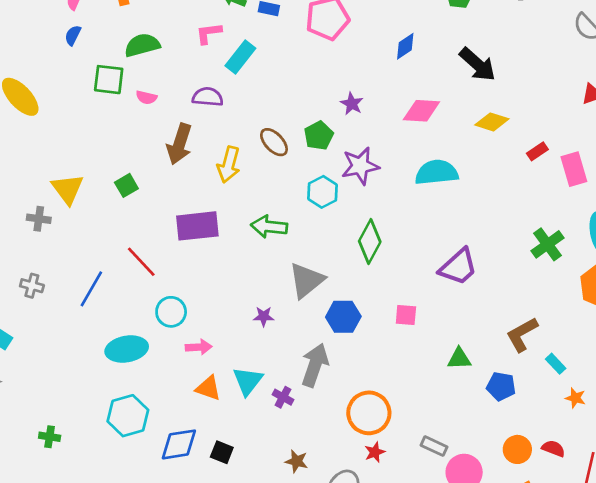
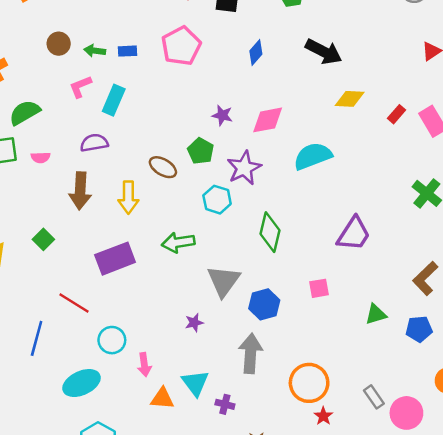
pink diamond: (421, 111) -> (268, 120), moved
pink arrow: (199, 347) -> (144, 365), turned 100
purple cross: (283, 397) -> (225, 404), moved
gray rectangle: (434, 446) -> (374, 397), turned 45

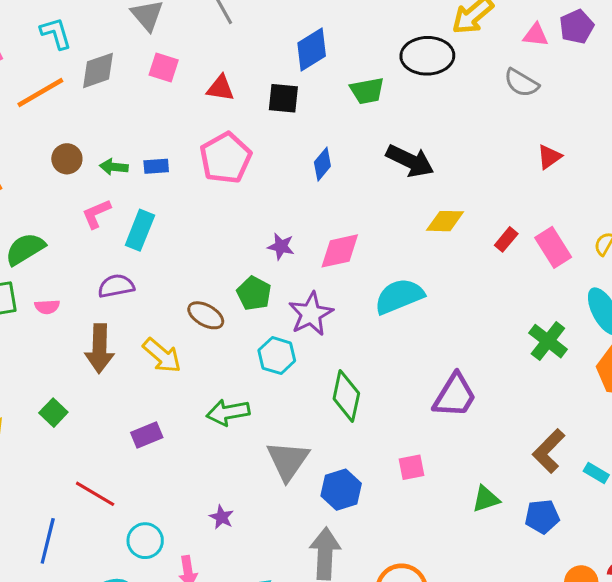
yellow arrow: (128, 197) -> (162, 356), turned -48
purple rectangle: (115, 259) -> (147, 435), size x0.6
purple star: (194, 323) -> (222, 517), moved, turned -30

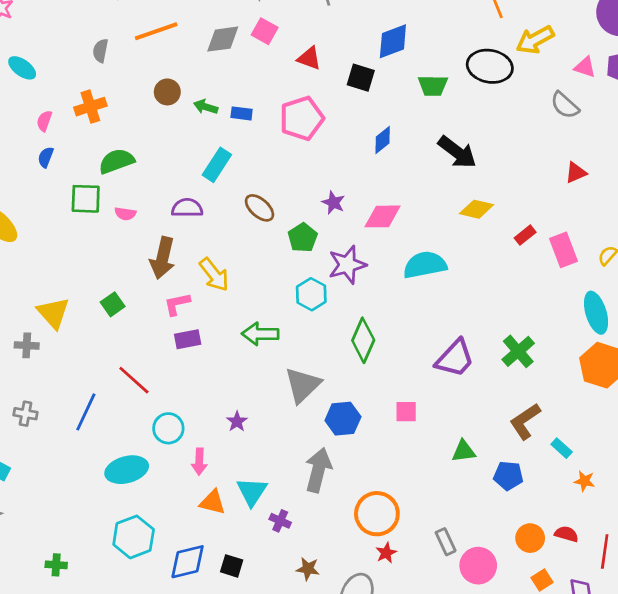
gray diamond: (98, 70) -> (223, 39), moved
pink L-shape: (96, 214) -> (177, 304), moved
brown ellipse: (206, 315) -> (260, 208), moved
green cross: (548, 341) -> (518, 351), moved

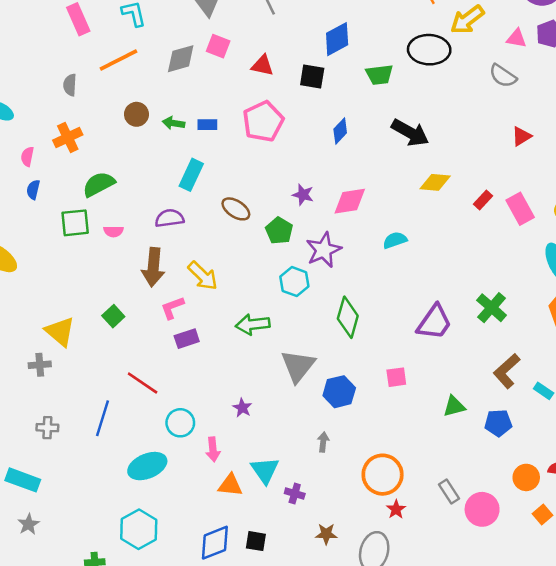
cyan semicircle: (425, 265) -> (395, 240), size x0.6
gray arrow: (318, 470) -> (323, 442), size x0.5
cyan hexagon: (134, 537) -> (139, 529), moved

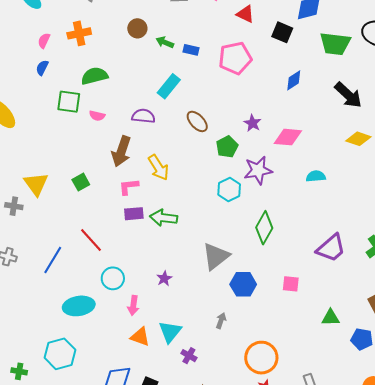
green trapezoid: (379, 75) -> (335, 44), size x1.4
green arrow: (253, 324) -> (164, 218), moved

